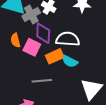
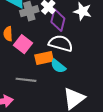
purple diamond: (43, 33) -> (58, 20), moved

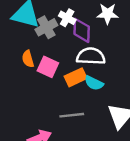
gray line: (26, 80) -> (72, 115), moved

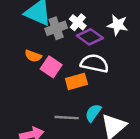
purple diamond: (82, 30) -> (90, 37), turned -65
orange semicircle: (28, 59) -> (33, 56), turned -63
cyan semicircle: (94, 83) -> (93, 113), moved, turned 90

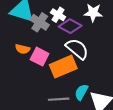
gray cross: (56, 28) -> (40, 22), turned -30
white semicircle: (95, 63) -> (77, 49), turned 35
orange rectangle: (76, 81) -> (63, 67), size x1.4

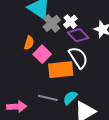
orange semicircle: (23, 49) -> (29, 43), turned -104

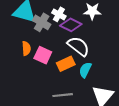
orange rectangle: (61, 70) -> (66, 64), size x0.7
cyan semicircle: (70, 98) -> (85, 70), moved

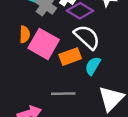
pink square: (43, 55) -> (44, 44), size x1.4

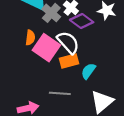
white semicircle: (87, 37) -> (68, 43), moved

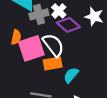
gray cross: (51, 13) -> (39, 14), turned 30
pink square: (46, 48) -> (31, 48), turned 32

